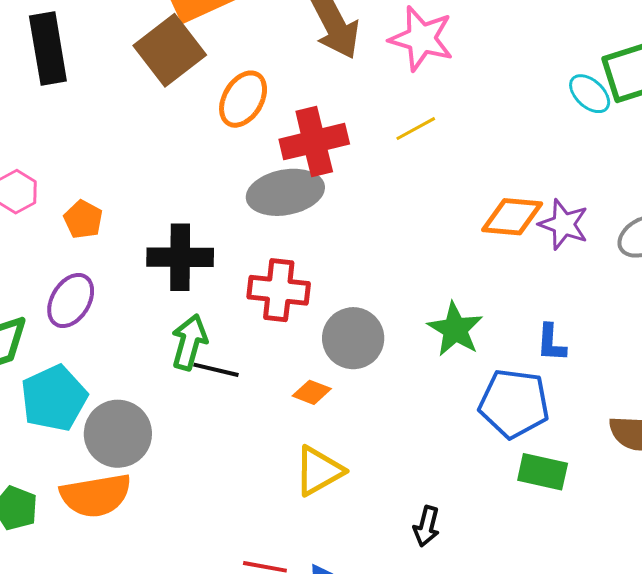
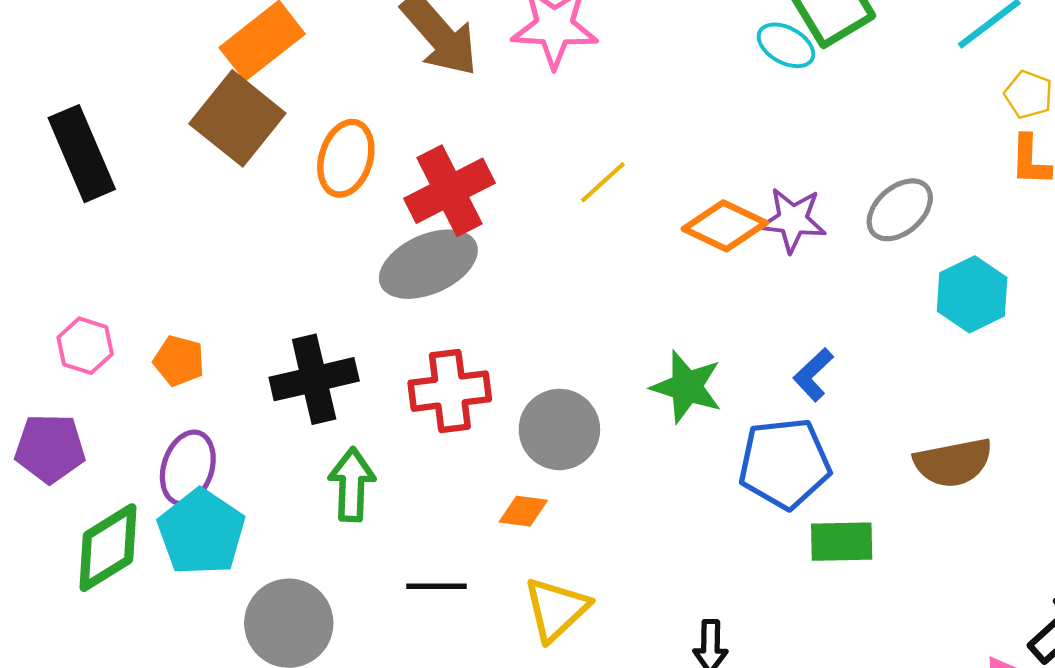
yellow line: (416, 129) -> (603, 182), moved
orange diamond: (512, 217) -> (725, 226), turned 34
blue L-shape: (551, 343) -> (813, 375), turned 57
black line: (216, 370) -> (436, 586), moved
cyan pentagon: (54, 398) -> (201, 532), moved

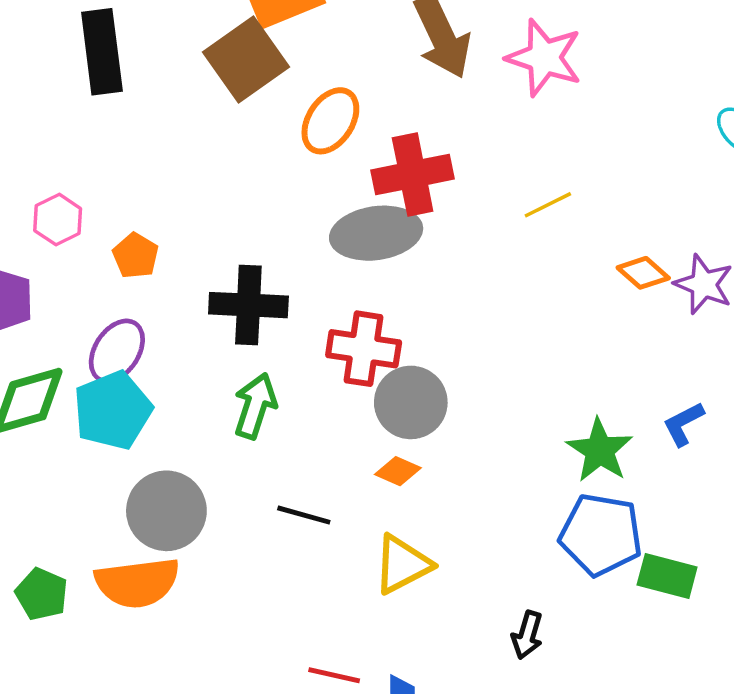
orange diamond: (725, 226) -> (643, 273), size x0.7
green star: (687, 387) -> (600, 450), moved
gray circle: (559, 429) -> (411, 402), moved
blue pentagon: (784, 463) -> (601, 535), moved

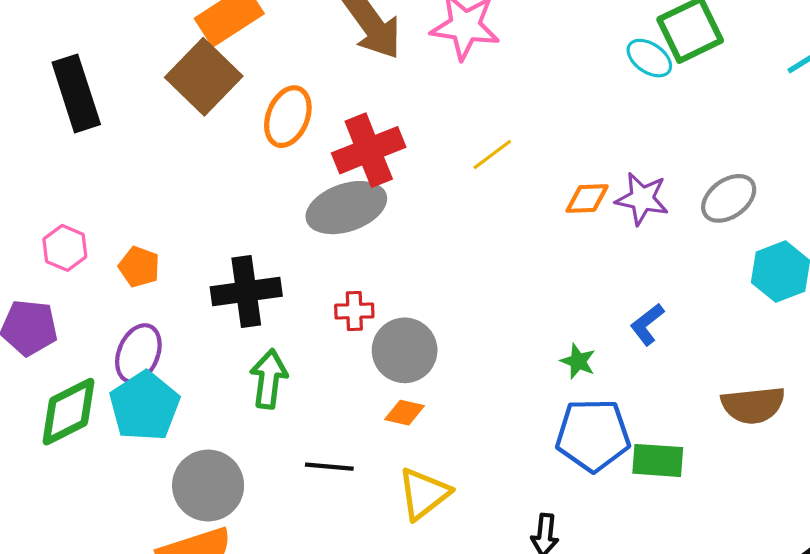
orange diamond: (643, 273) -> (587, 199), turned -33
red cross: (364, 349) -> (354, 311), size x0.6
green star: (600, 450) -> (578, 361), size x0.6

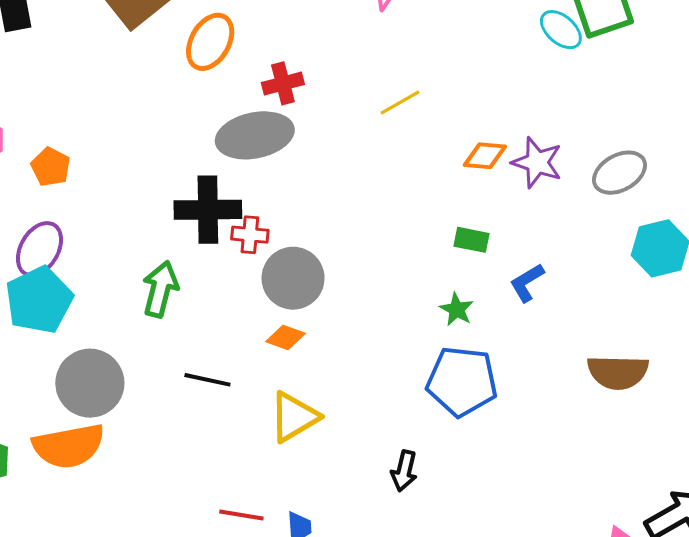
red cross: (369, 150) -> (283, 83), size x0.6
black cross: (246, 292) -> (208, 210), moved
green rectangle: (658, 460) -> (471, 240), moved, size x0.7

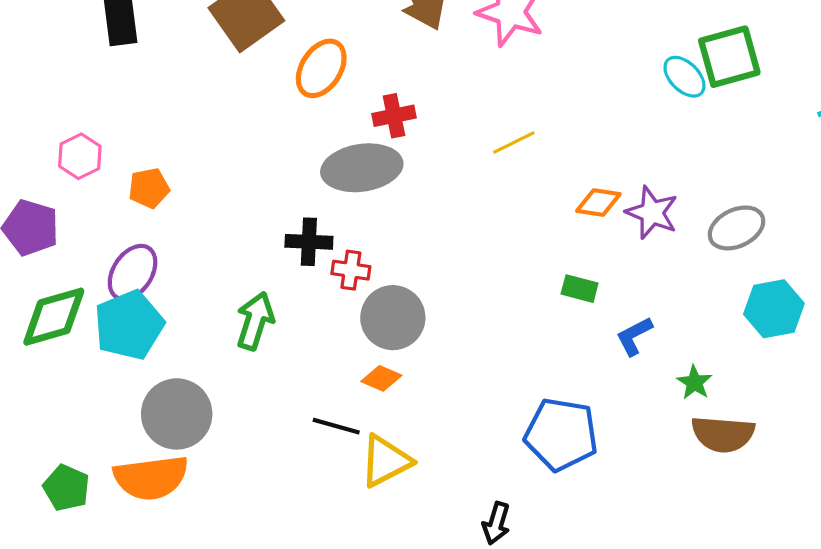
orange pentagon: (51, 167) -> (149, 188), turned 30
black cross: (208, 210) -> (309, 242), size x0.7
green star: (457, 309) -> (694, 382), moved
black line: (207, 380) -> (336, 426), moved

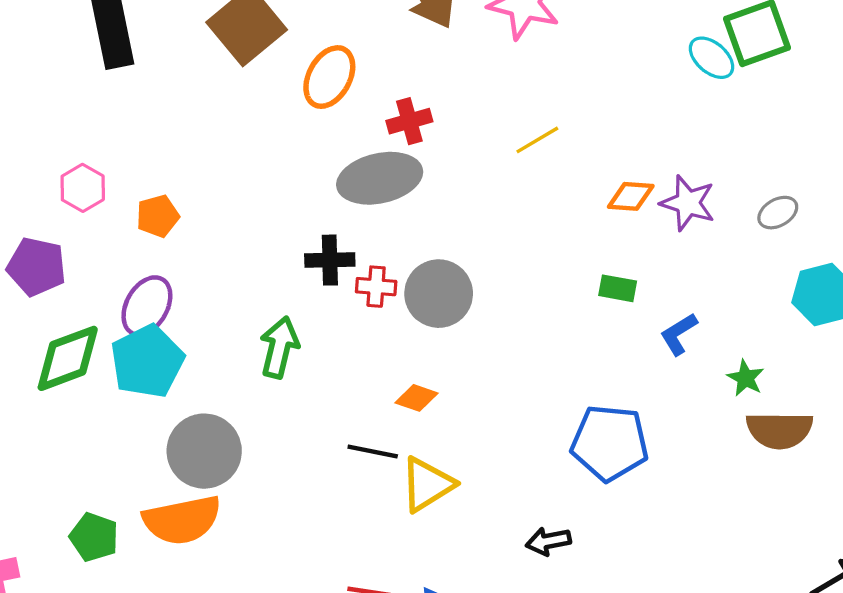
gray ellipse: (737, 228) -> (778, 213), size x0.7
gray circle: (393, 318) -> (439, 294), moved
black arrow: (496, 523) -> (548, 541), turned 66

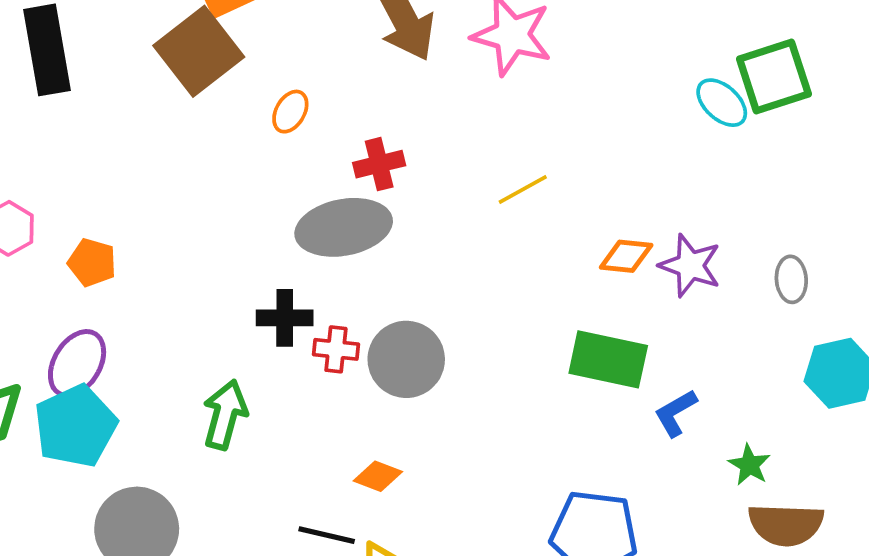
orange ellipse: (329, 77) -> (290, 112), size x0.6
gray ellipse: (778, 213) -> (791, 279), turned -66
orange pentagon: (158, 216) -> (92, 263), turned 30
green rectangle: (618, 288) -> (608, 359), size x1.8

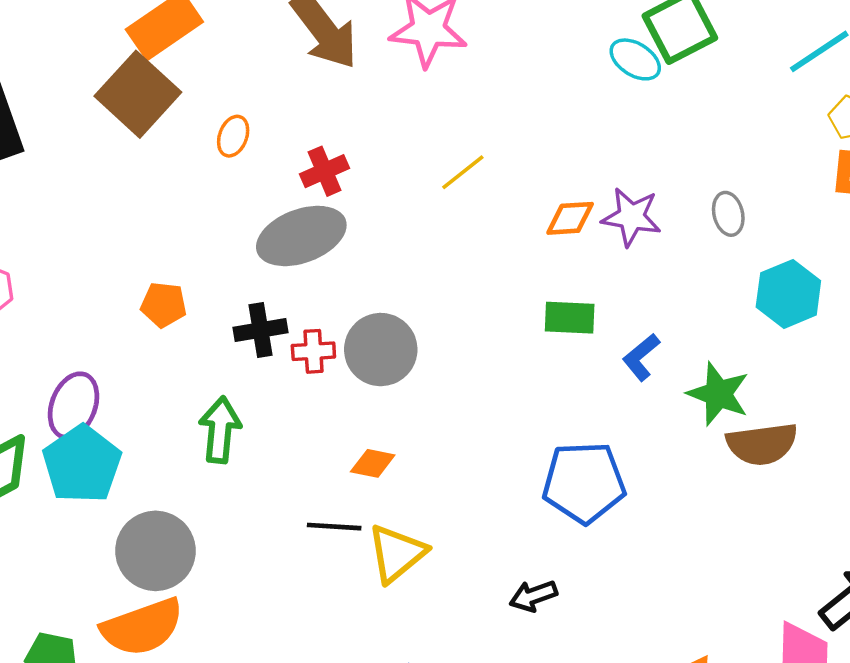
orange pentagon: (92, 263) -> (164, 305), moved
green rectangle: (608, 359) -> (570, 318), size x0.7
green star: (749, 465) -> (718, 394), size x1.6

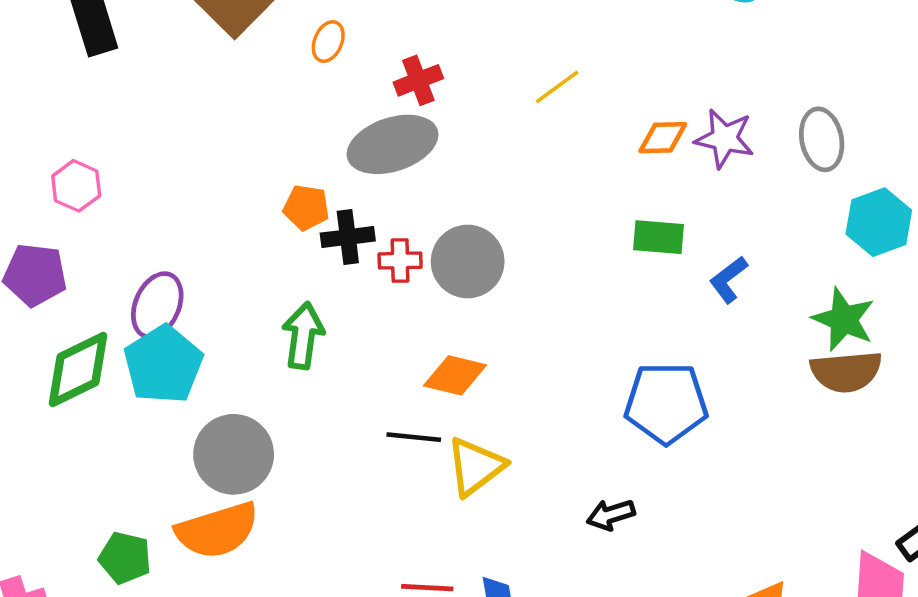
gray ellipse: (728, 214) -> (822, 139), size x1.4
orange pentagon: (164, 305) -> (306, 208), moved
green star: (718, 394) -> (844, 319), moved
orange diamond: (373, 463) -> (455, 375), size x1.4

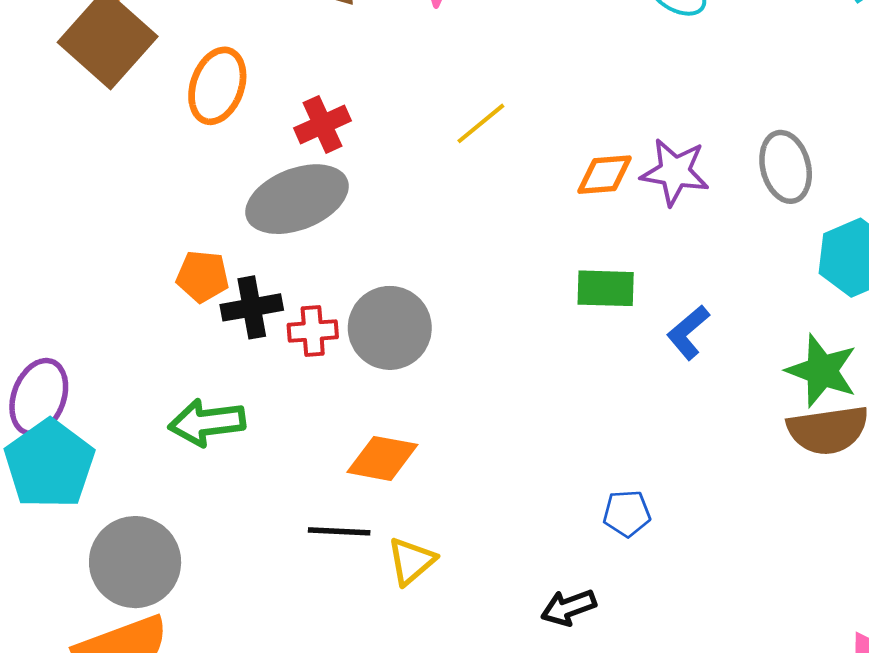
orange ellipse: (328, 41) -> (217, 86), size x1.6
green arrow: (303, 336) -> (207, 422), turned -102
blue pentagon: (666, 403) -> (627, 513), moved, size x0.5
yellow triangle: (475, 467) -> (411, 561), size x0.7

